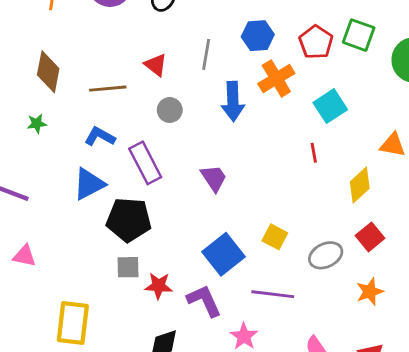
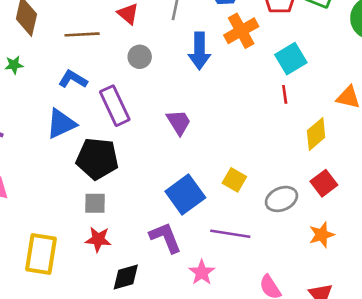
red line: (314, 153) -> (285, 94), moved
red star: (159, 286) -> (98, 239), moved

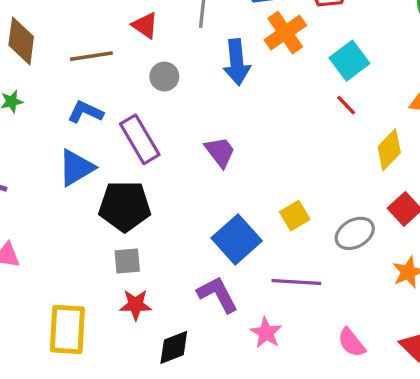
red line: (285, 94) -> (346, 105), turned -30
yellow square: (234, 180) -> (295, 216), turned 35

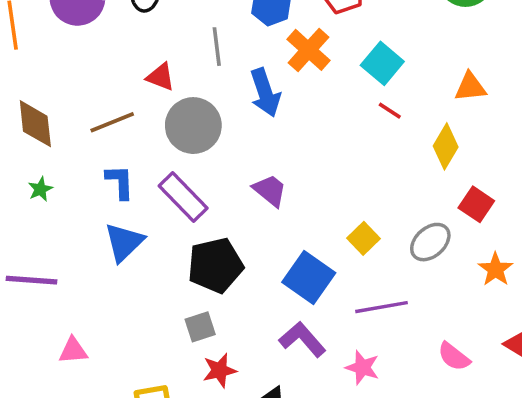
gray circle: (164, 77) -> (193, 126), size x1.8
blue L-shape: (85, 112) -> (120, 182), turned 76
black pentagon: (125, 206) -> (215, 265), moved

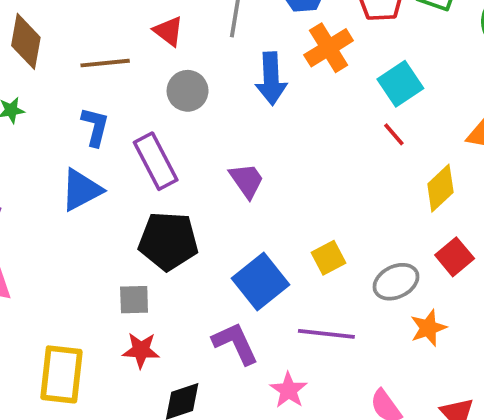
gray circle: (193, 126) -> (188, 91), size x0.7
orange star: (496, 269) -> (428, 328), moved

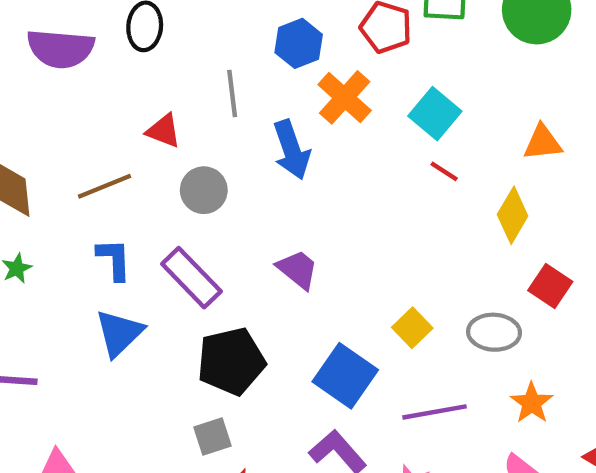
gray ellipse: (396, 282) -> (494, 332), turned 45
orange star: (428, 328) -> (532, 403), moved

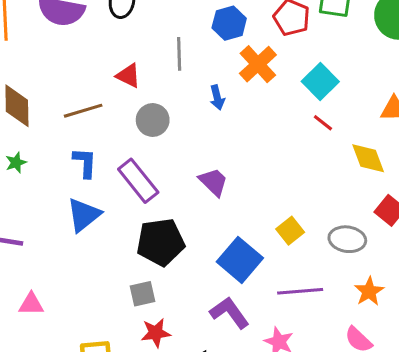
blue arrow: (292, 150) -> (217, 97), size x0.6
yellow diamond: (513, 215) -> (368, 158), turned -57

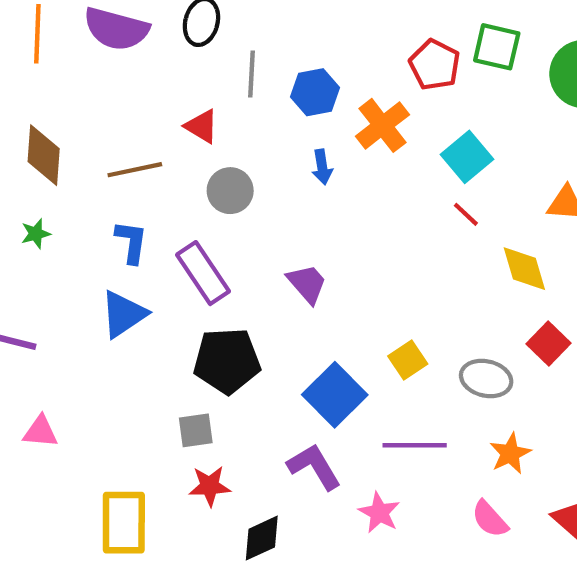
blue hexagon: (229, 23) -> (315, 92), moved
gray line: (179, 54) -> (252, 74), moved

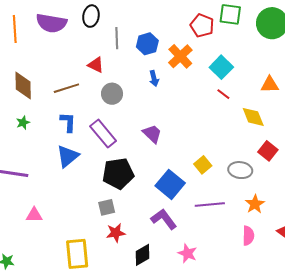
pink star: (379, 513) -> (187, 253), moved
pink semicircle: (490, 519) -> (248, 236), turned -132

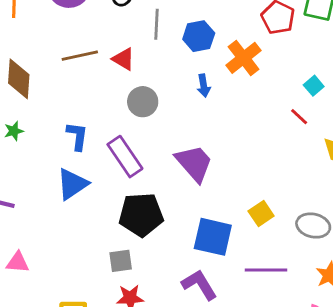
cyan square: (221, 67) -> (314, 86), moved, size x0.6
brown line: (66, 88) -> (80, 56), moved
purple trapezoid: (152, 134) -> (194, 163), size x1.4
blue square: (170, 184) -> (213, 237), turned -32

